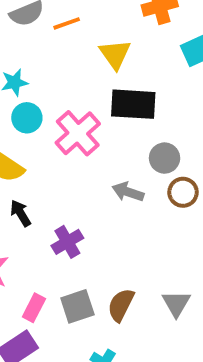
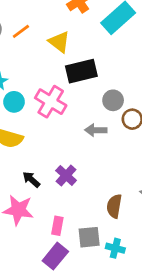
black arrow: (21, 213) -> (31, 179), moved
gray square: (77, 306) -> (89, 237), moved, turned 30

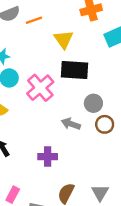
purple cross: (66, 175) -> (48, 157), moved, turned 30

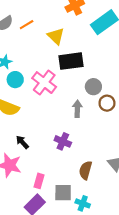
gray arrow: (71, 124) -> (77, 109), turned 84
purple cross: (48, 157) -> (63, 141), turned 35

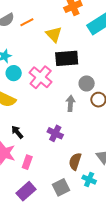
pink rectangle: (39, 181) -> (27, 162), moved
gray square: (63, 193) -> (61, 187), moved, turned -30
cyan cross: (83, 203) -> (89, 180), moved

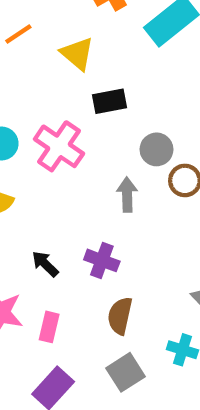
black rectangle: (67, 58) -> (109, 101), size x0.7
black arrow: (17, 132) -> (45, 264), moved
brown semicircle: (75, 161) -> (120, 316), moved

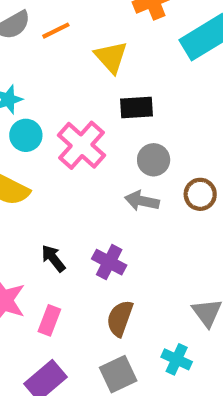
gray circle: (156, 149) -> (154, 160), moved
gray arrow: (127, 195) -> (142, 201), turned -84

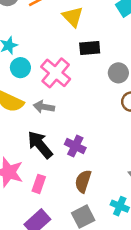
gray circle: (154, 160) -> (118, 73), moved
gray arrow: (142, 201) -> (44, 107), moved
black arrow: (53, 258) -> (40, 145), size x1.6

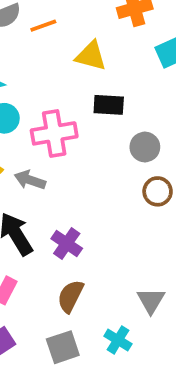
yellow triangle: (73, 17) -> (91, 56), turned -40
pink cross: (56, 73) -> (54, 133), turned 32

